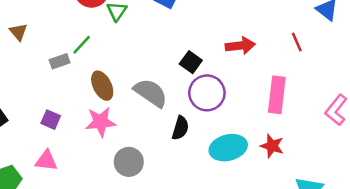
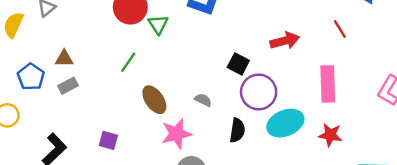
brown triangle: (18, 32) -> (64, 59), turned -42
gray rectangle: (60, 61) -> (68, 86), moved
gray semicircle: (151, 93) -> (203, 100), size x0.5
pink star: (101, 122) -> (176, 134), moved
cyan ellipse: (228, 148) -> (285, 123), moved

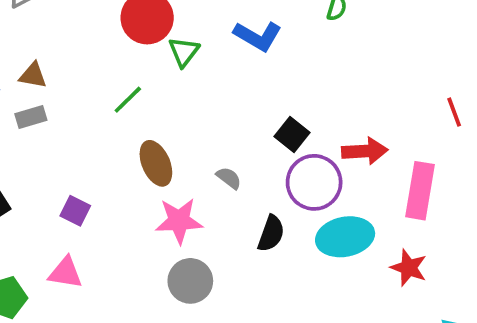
red arrow: (285, 41) -> (365, 151), moved

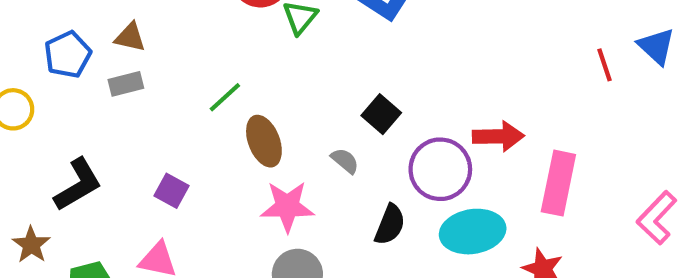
green line: (128, 100) -> (225, 97), moved
red line: (454, 112) -> (604, 65), moved
black square: (292, 135) -> (381, 114), moved

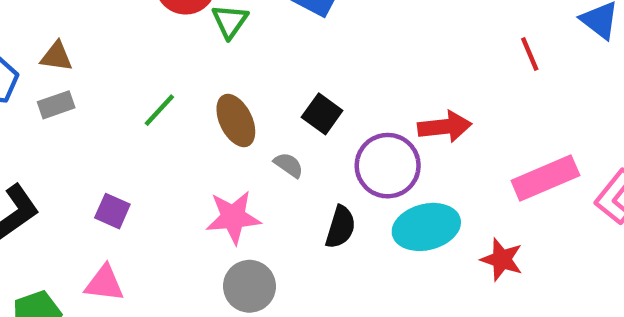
red line: (604, 65) -> (530, 54), moved
brown ellipse: (264, 141) -> (236, 121), moved
pink rectangle: (558, 183) -> (545, 178), moved, turned 60

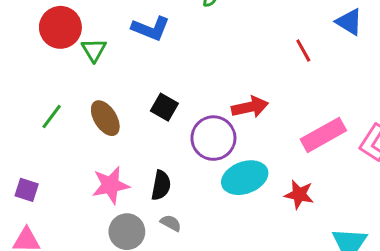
gray semicircle: (289, 165) -> (171, 223), moved
black semicircle: (341, 227) -> (161, 185), moved

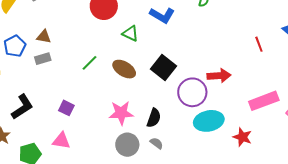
green triangle: (94, 50) -> (130, 33), moved, turned -42
black square: (164, 107) -> (163, 68), size x1.4
brown ellipse: (105, 118) -> (124, 69), turned -35

